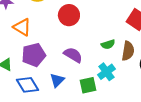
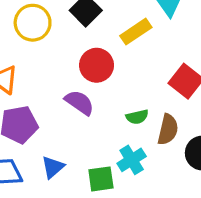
red circle: (69, 15) -> (97, 65), moved
purple semicircle: (73, 55) -> (79, 103), moved

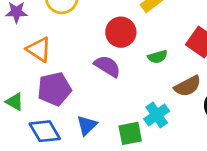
green semicircle: (137, 117) -> (158, 57), moved
brown semicircle: (168, 130) -> (188, 86), turned 52

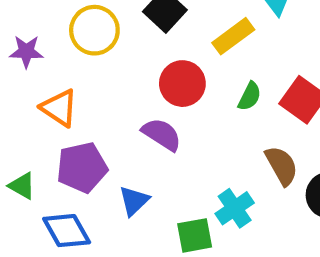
green semicircle: (158, 57) -> (250, 96), moved, turned -48
brown semicircle: (188, 86) -> (282, 166), turned -92
blue triangle: (87, 125) -> (134, 201), moved

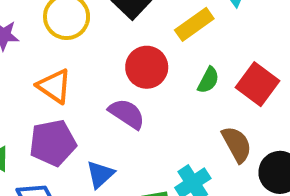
orange triangle: (59, 108) -> (54, 86), moved

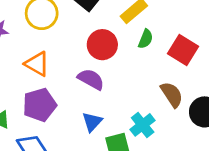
green semicircle: (208, 80) -> (146, 39), moved
blue triangle: (100, 174) -> (92, 122), moved

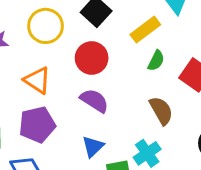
red circle: (102, 45) -> (92, 58), moved
brown semicircle: (172, 95) -> (161, 111), moved

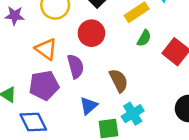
purple semicircle: (94, 101) -> (76, 66), moved, turned 40
brown semicircle: (161, 111) -> (119, 81), moved

